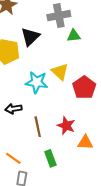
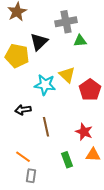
red star: (66, 126) -> (84, 132), moved
orange triangle: (85, 143) -> (93, 155), moved
green rectangle: (50, 158) -> (67, 160), moved

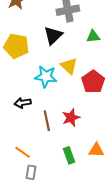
green triangle: (80, 41) -> (93, 37), moved
black triangle: (39, 42) -> (53, 35), moved
red star: (84, 132) -> (71, 118), moved, turned 30

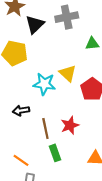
black triangle: (53, 35) -> (35, 25), moved
green rectangle: (69, 155) -> (55, 153), moved

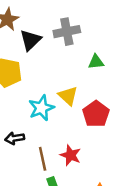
cyan star: (44, 84) -> (41, 108), turned -30
red star: (70, 125) -> (70, 155), turned -30

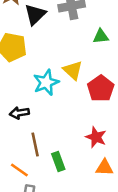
red star: (70, 155) -> (96, 137), moved
brown line: (43, 159) -> (35, 144), moved

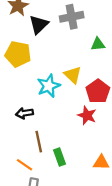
red star: (96, 137) -> (87, 115), moved

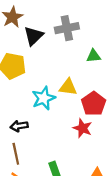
yellow triangle: (73, 75) -> (68, 87), turned -36
brown line: (39, 142) -> (16, 154), moved

